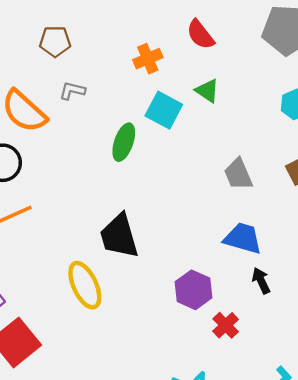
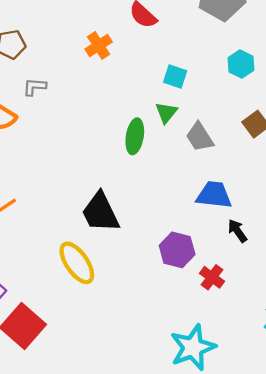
green triangle: (207, 91) -> (166, 113), moved, turned 45
cyan square: (164, 110) -> (175, 76), moved, size x0.7
green ellipse: (124, 142) -> (135, 136), moved

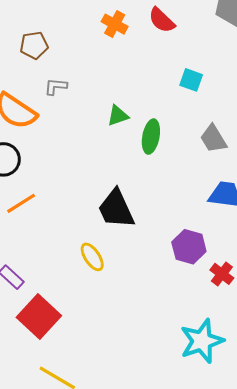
orange cross: (99, 45) -> (115, 24), moved, turned -30
green triangle: (166, 113) -> (118, 116), moved, turned 30
yellow ellipse: (77, 263) -> (92, 257), size x0.7

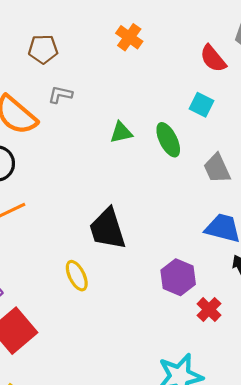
red semicircle: (162, 20) -> (213, 59), moved
green ellipse: (151, 137) -> (168, 140), moved, turned -44

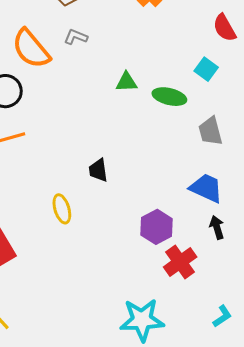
green ellipse: (168, 140) -> (169, 97), turned -60
black trapezoid: (108, 229) -> (98, 170), size x0.6
red cross: (209, 310) -> (180, 262), size x1.4

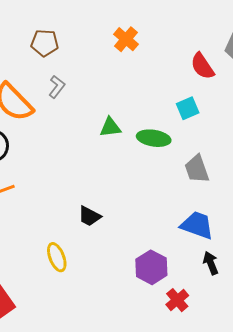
gray L-shape: (76, 37) -> (57, 87), turned 110
cyan square: (206, 69) -> (188, 108), turned 35
black trapezoid: (98, 170) -> (89, 216), turned -50
red cross: (180, 262) -> (177, 300), size x0.7

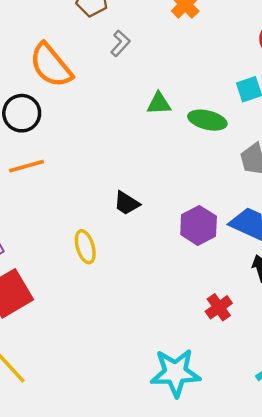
gray L-shape: (57, 87) -> (120, 43), moved
purple hexagon: (151, 267) -> (199, 225), moved

